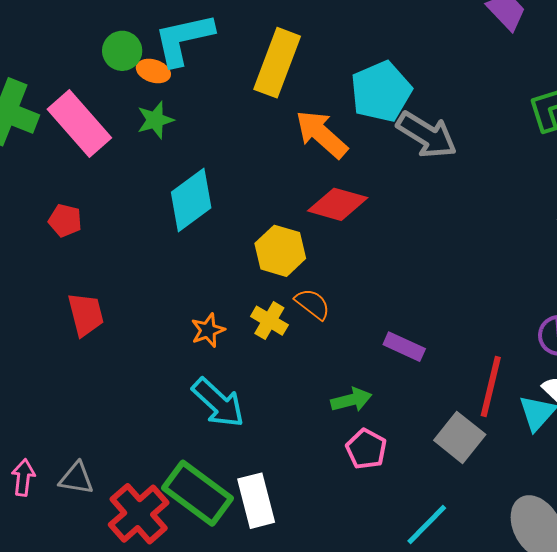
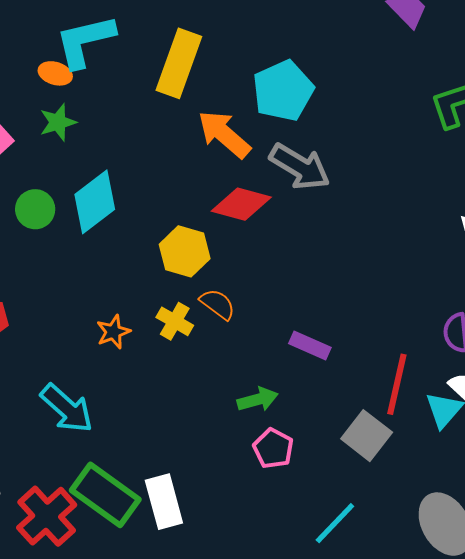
green circle: (122, 51) -> (35, 209), moved
gray arrow: (427, 135) -> (300, 167), moved
cyan arrow: (218, 403) -> (67, 408), moved

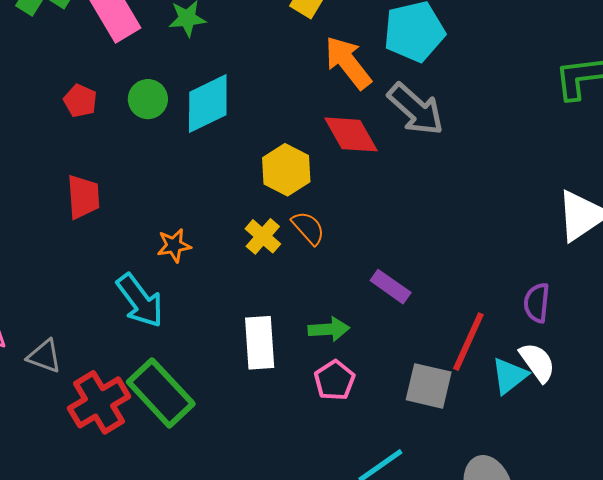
red diamond: (241, 204) -> (351, 134), turned 34
orange star: (113, 332) -> (174, 245), moved
gray square: (367, 436) -> (429, 386), turned -36
white rectangle: (164, 502) -> (260, 343), moved

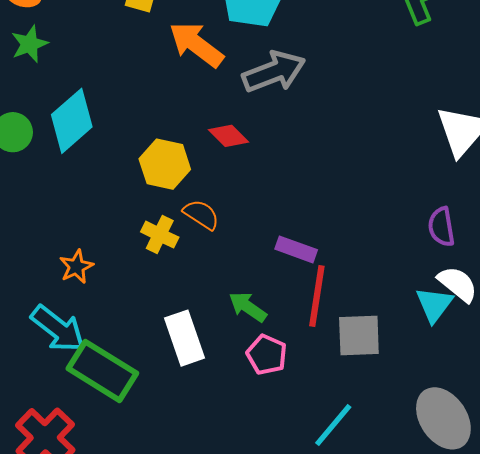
gray arrow: (416, 109) -> (274, 72), turned -48
red diamond: (351, 134) -> (228, 136), moved, size x0.7
green arrow: (329, 329) -> (248, 307), turned -126
red line: (468, 342) -> (317, 296), moved
green rectangle: (161, 393) -> (102, 371), moved

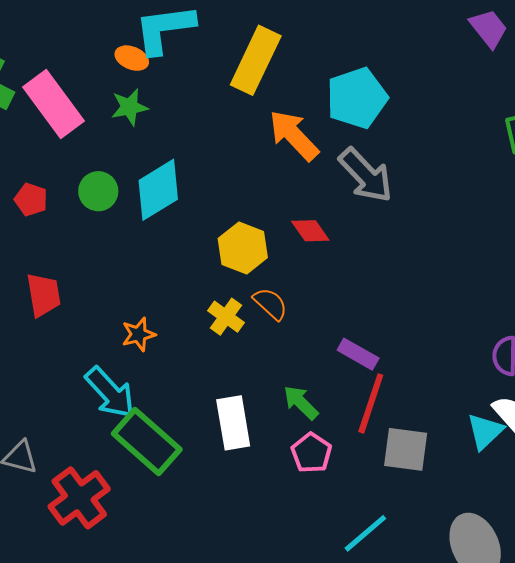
gray arrow: (274, 72) -> (366, 175), turned 58

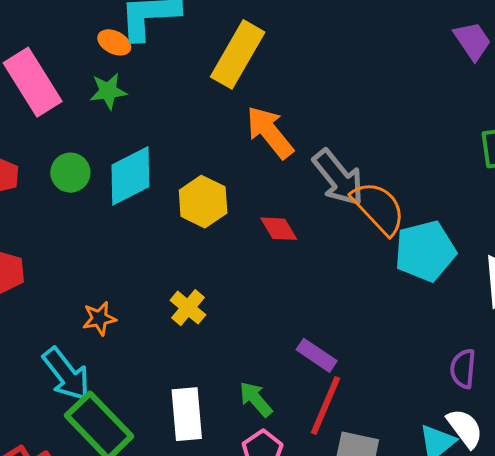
cyan pentagon: (357, 98) -> (425, 251), moved
yellow hexagon: (243, 248) -> (203, 202), moved
orange semicircle: (270, 304) -> (378, 208), moved, size x1.6

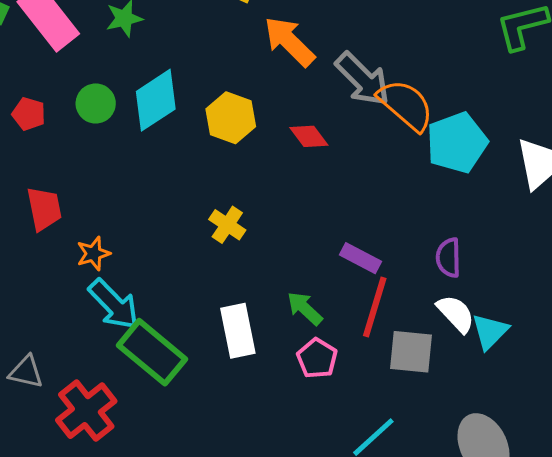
orange star: (99, 318) -> (93, 254), moved
purple semicircle: (463, 369) -> (448, 258), moved
white semicircle: (465, 428) -> (456, 314), moved

